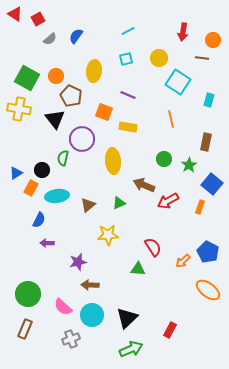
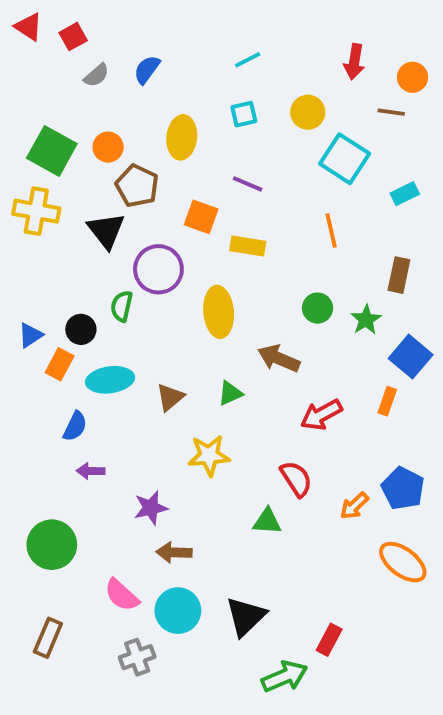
cyan rectangle: (209, 100) -> (405, 194), turned 48
red arrow: (168, 201) -> (321, 415), moved
green circle: (28, 294) -> (52, 545), moved
green arrow: (131, 349) -> (285, 677), moved

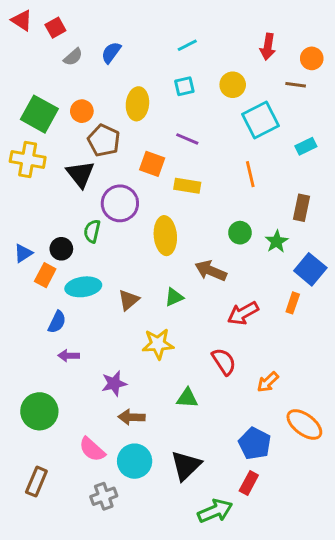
cyan square: (345, 159) -> (260, 120), turned 30
blue pentagon: (403, 488) -> (255, 444), moved
green triangle: (267, 521) -> (187, 398), moved

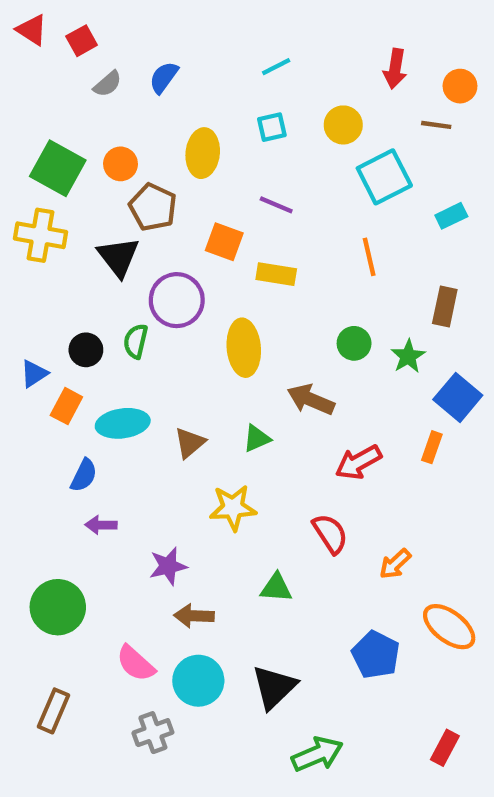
black circle: (61, 249) -> (86, 350), moved
red rectangle: (249, 483) -> (445, 748), moved

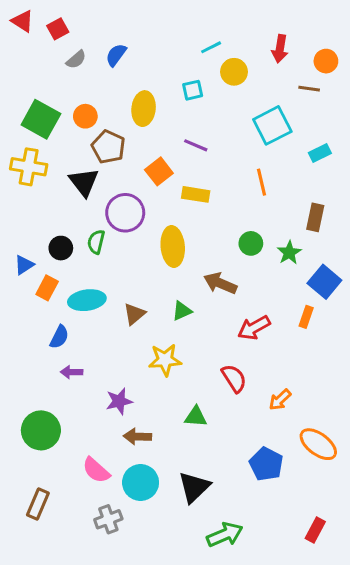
cyan line: (276, 67) -> (211, 47), moved
yellow circle: (343, 125) -> (234, 72), moved
orange square: (224, 242) -> (159, 171), turned 32

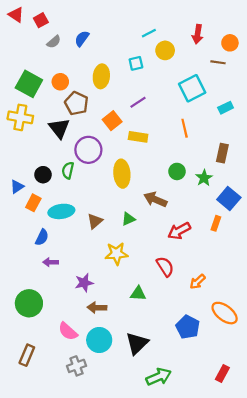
purple line: (196, 145) -> (138, 102), turned -56

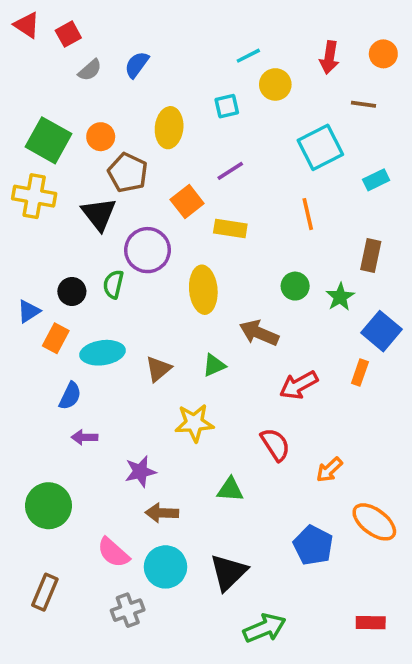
orange circle: (230, 43) -> (383, 54), moved
red rectangle: (222, 374) -> (371, 623), turned 63

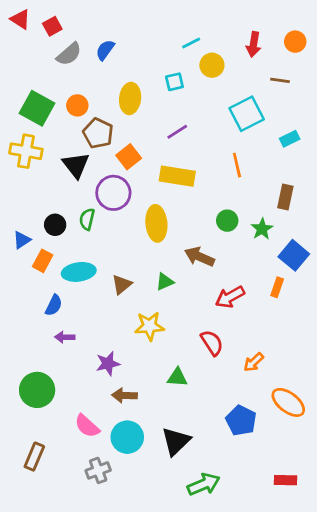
gray semicircle: (90, 70) -> (69, 54), size x1.4
orange square: (187, 201) -> (129, 157), moved
yellow rectangle: (230, 228) -> (177, 176), size x1.4

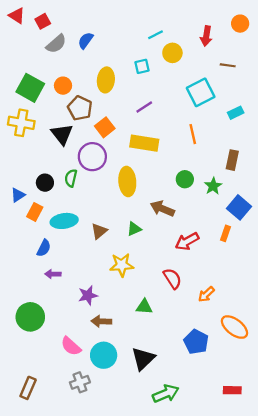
orange circle: (295, 42) -> (240, 24), moved
brown rectangle: (34, 457) -> (28, 388), moved

